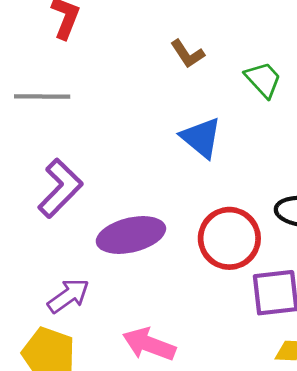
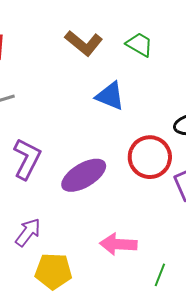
brown L-shape: (187, 54) -> (84, 43), size x1.5
purple arrow: (68, 296) -> (28, 232), moved

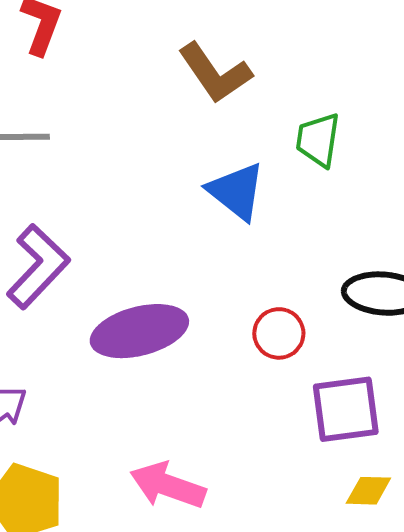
green trapezoid: (139, 44) -> (318, 140), moved, turned -128
red circle: (150, 157) -> (279, 333), size x0.6

